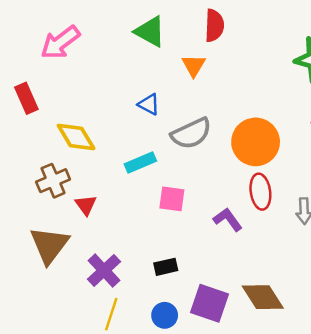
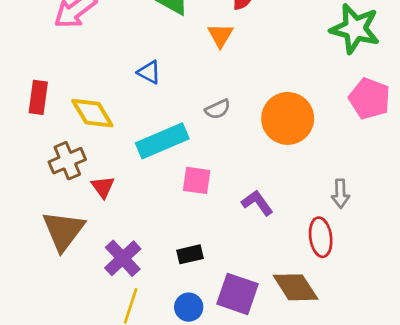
red rectangle: (26, 98) -> (38, 97), moved, turned 32
blue triangle: (149, 104) -> (149, 72), moved
gray semicircle: (191, 133) -> (218, 109), size x0.6
cyan rectangle: (140, 163) -> (162, 141), size x1.5
red ellipse: (260, 192) -> (321, 237), moved

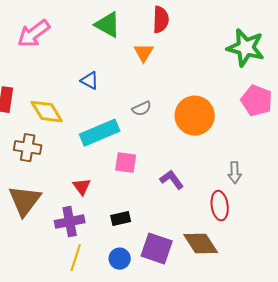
brown cross: (67, 161) -> (28, 148), turned 32
red triangle: (103, 187) -> (82, 187), moved
purple cross: (123, 258) -> (70, 222), turned 32

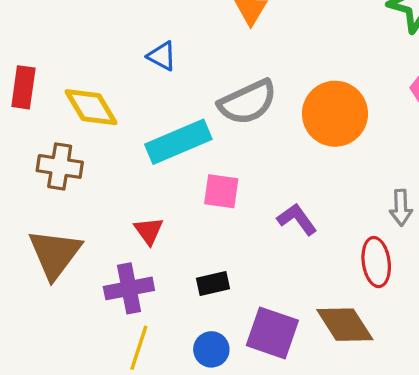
gray semicircle: (142, 109) -> (248, 102), size x1.8

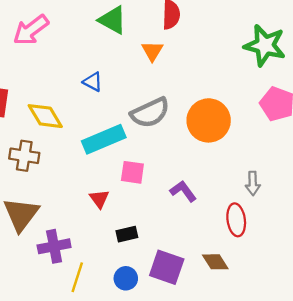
red triangle: (149, 231) -> (99, 199), moved
purple cross: (129, 288) -> (54, 246), moved
brown diamond: (345, 325) -> (215, 262), size x0.7

